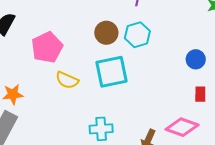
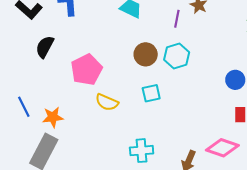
cyan square: (111, 72) -> (151, 93), size x0.6

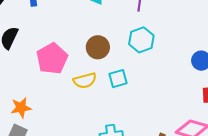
brown circle: (146, 54) -> (98, 47), moved
yellow semicircle: (107, 102) -> (85, 81), moved, turned -35

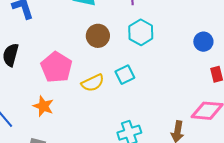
brown circle: (98, 47) -> (98, 36), moved
orange star: (21, 108) -> (43, 106), moved, turned -30

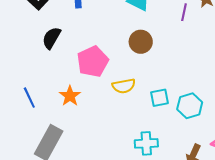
cyan hexagon: (141, 32) -> (190, 106), moved
cyan square: (125, 75) -> (159, 98), moved

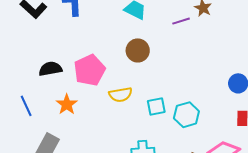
purple line: (184, 12) -> (181, 21), turned 60
black semicircle: (51, 38) -> (50, 69), moved, turned 50

